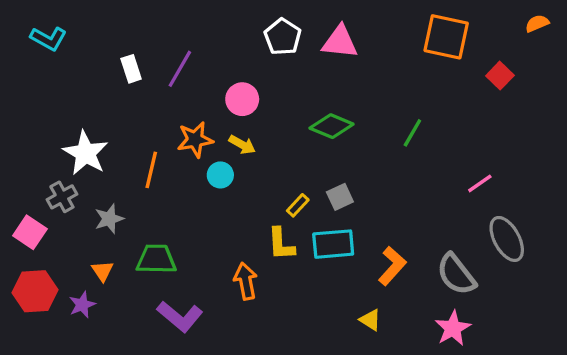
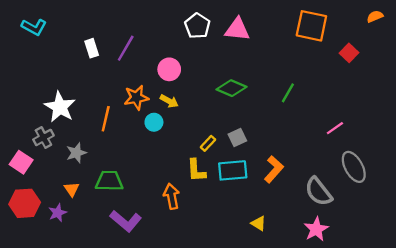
orange L-shape: (392, 266) -> (274, 169), moved

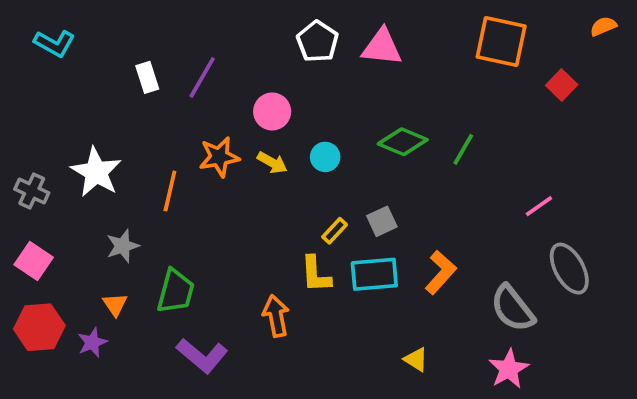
green diamond: (232, 88) -> (403, 142), moved
cyan circle: (154, 122) -> (325, 157), moved
gray cross: (43, 138) -> (32, 191), moved, turned -36
green trapezoid: (109, 181) -> (176, 291), turned 104

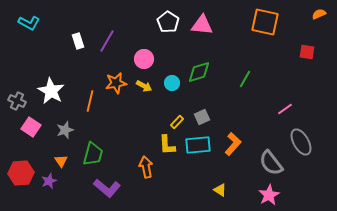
red square: (562, 85) -> (307, 52), moved, turned -35
green diamond: (403, 142) -> (199, 72), moved, turned -40
pink square: (34, 261) -> (31, 127), moved

